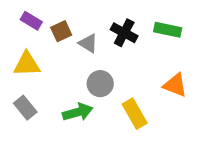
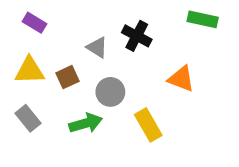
green rectangle: (168, 30) -> (203, 19), moved
brown square: (61, 31) -> (68, 77), moved
orange triangle: (175, 85) -> (181, 79), moved

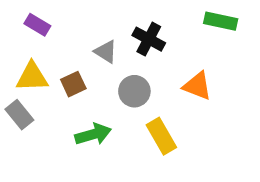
gray circle: (110, 92) -> (134, 91), moved
gray rectangle: (28, 118) -> (19, 115), moved

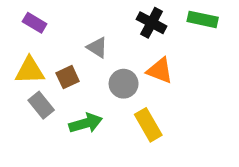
black cross: (149, 39) -> (152, 23), moved
orange triangle: (197, 86) -> (160, 71), moved
gray rectangle: (19, 115) -> (41, 105), moved

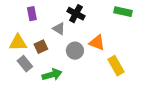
purple rectangle: (35, 23) -> (32, 14), moved, turned 48
black cross: (152, 23) -> (76, 14), moved
yellow rectangle: (148, 125) -> (116, 66), moved

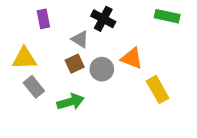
brown square: (41, 47) -> (75, 64), moved

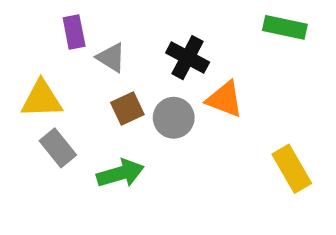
black cross: (103, 19) -> (188, 58), moved
gray triangle: (80, 39) -> (111, 58), moved
yellow rectangle: (158, 90) -> (292, 169), moved

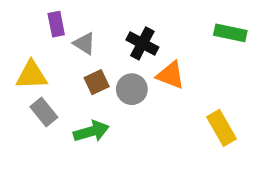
green rectangle: (285, 27) -> (230, 33), moved

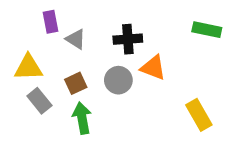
black cross: (142, 43) -> (128, 39), turned -32
brown square: (97, 82) -> (76, 83), moved
green arrow: (91, 131) -> (82, 118), turned -84

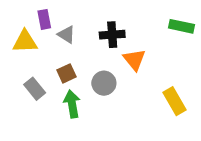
yellow triangle: (28, 68) -> (25, 42), moved
orange triangle: (153, 68) -> (134, 60), turned 30
gray circle: (118, 80) -> (104, 83), moved

